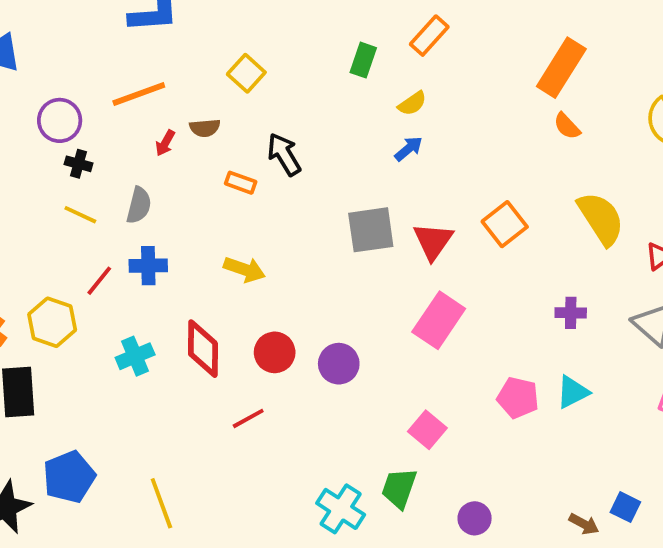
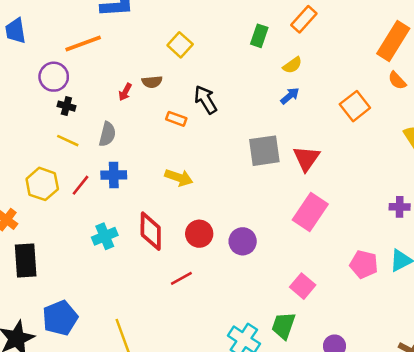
orange line: (139, 94) -> (83, 44), moved
orange square: (505, 224) -> (355, 106), moved
yellow hexagon: (52, 322) -> (42, 184), moved

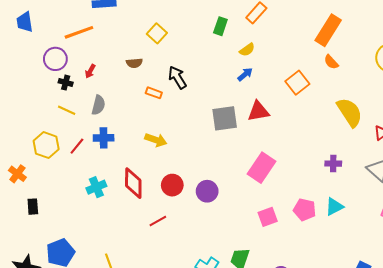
red arrow: (125, 92) -> (90, 71), moved
red triangle: (306, 158) -> (258, 111), moved, turned 45
black rectangle: (26, 260) -> (33, 207), size x0.6
pink square: (303, 286) -> (268, 217), moved, turned 30

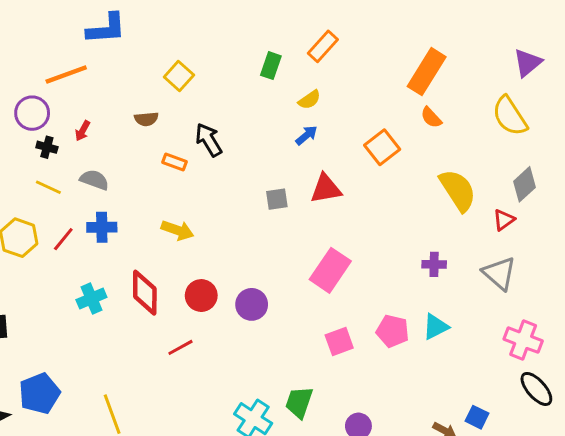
gray semicircle: (98, 105) -> (94, 180), turned -84
gray square: (225, 118) -> (277, 199), size x0.6

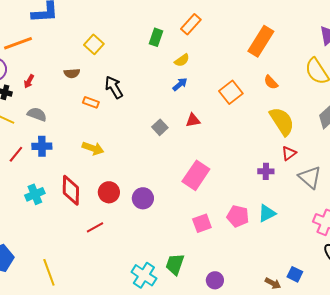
orange semicircle: (431, 118) -> (271, 82), moved
red triangle: (326, 189) -> (193, 120), size x0.7
gray square: (277, 199) -> (160, 127), turned -35
red triangle: (504, 220) -> (289, 153), moved

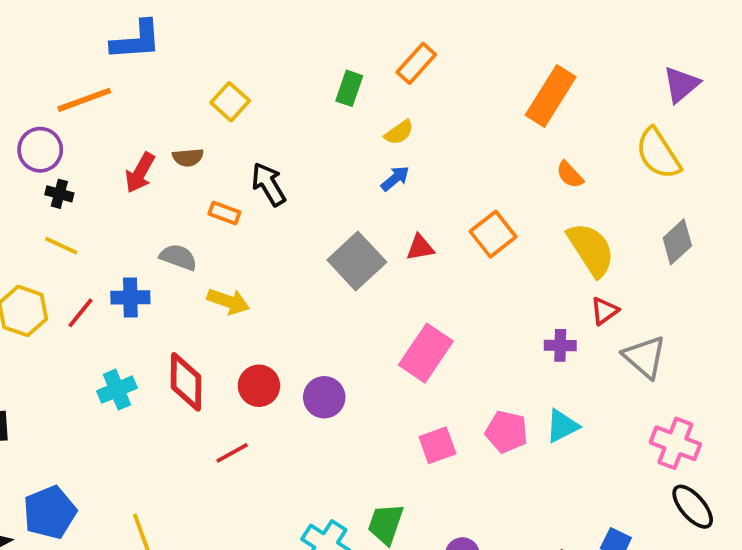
red arrow: (29, 81) -> (140, 173), moved, size x1.5
orange square: (231, 92) -> (493, 234), moved
gray semicircle: (37, 114) -> (178, 257), moved
gray square: (160, 127) -> (357, 261), size x1.8

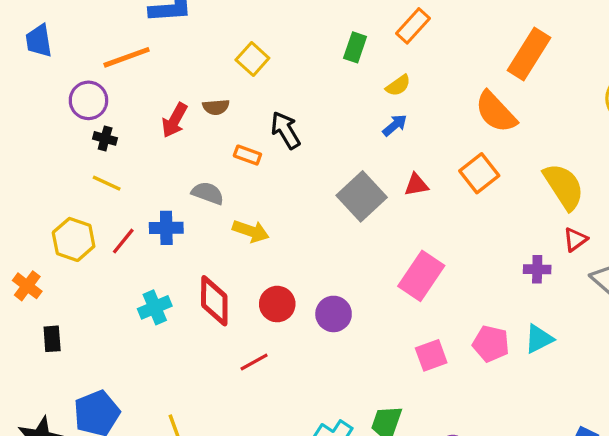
orange semicircle: (570, 175) -> (496, 112), moved, size x1.8

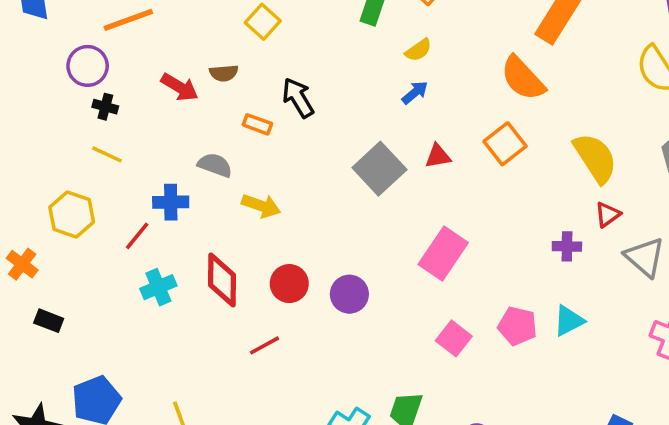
red arrow: (175, 120) -> (180, 87), turned -88
red line: (123, 241) -> (137, 236), moved
black rectangle: (52, 339) -> (49, 321), turned -65
pink square: (431, 355) -> (454, 338), turned -32

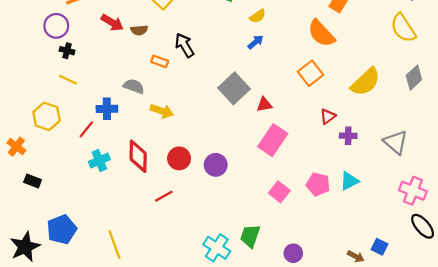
red arrow: (180, 87) -> (112, 23), moved
red triangle: (438, 156) -> (264, 105), moved
yellow semicircle: (595, 158) -> (365, 82), turned 80
red triangle: (608, 215) -> (328, 116), moved

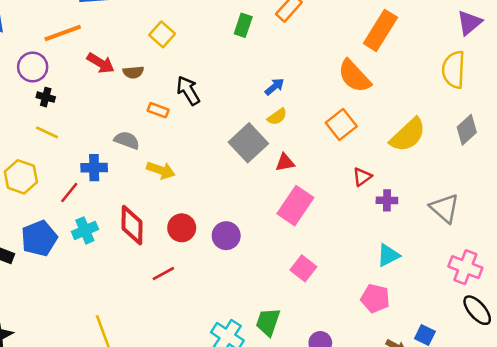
yellow semicircle: (258, 16) -> (277, 117), moved
yellow semicircle: (403, 28) -> (454, 70), turned 36
pink pentagon: (318, 184) -> (375, 298), moved
blue pentagon: (62, 230) -> (39, 238), moved

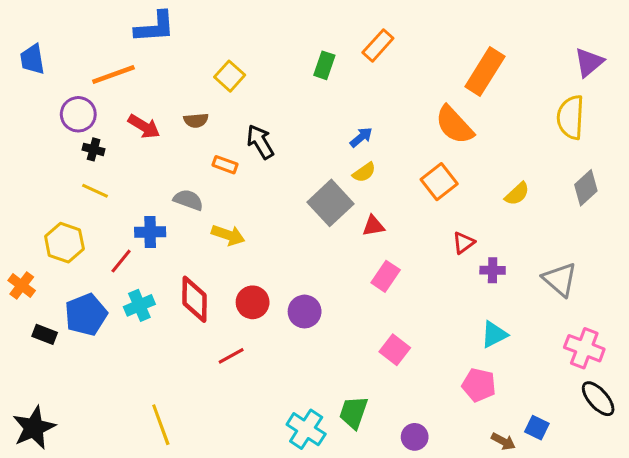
red arrow: (101, 63) -> (144, 126), moved
yellow semicircle: (408, 135) -> (517, 194), size x0.6
pink rectangle: (295, 206) -> (386, 276), size x0.7

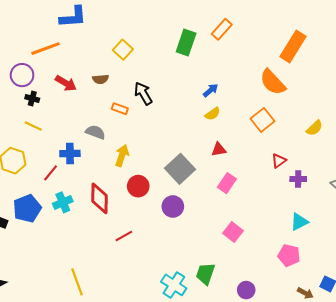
green rectangle: (324, 65) -> (186, 42), size x1.4
gray square: (331, 203) -> (180, 169), moved
yellow arrow: (228, 235) -> (122, 156), turned -90
red circle: (253, 302) -> (138, 186), moved

